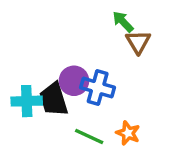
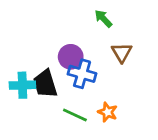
brown triangle: (138, 42) -> (122, 53), moved
purple circle: (74, 81) -> (71, 57), moved

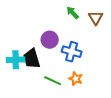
brown triangle: (122, 53) -> (96, 18), moved
blue cross: (82, 74) -> (72, 52), moved

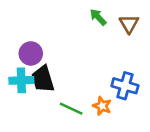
purple circle: (50, 40) -> (31, 53), moved
blue cross: (72, 52) -> (125, 86), moved

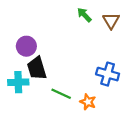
cyan cross: (21, 80) -> (18, 82), moved
orange star: (102, 106) -> (88, 102), moved

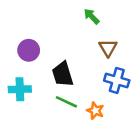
brown triangle: (111, 21) -> (108, 48), moved
black trapezoid: (37, 68) -> (63, 74), moved

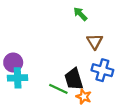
purple circle: (29, 50) -> (13, 62), moved
black trapezoid: (63, 74) -> (74, 79), moved

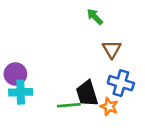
green line: (58, 89) -> (69, 105), turned -30
orange star: (84, 97) -> (109, 107), moved

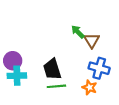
green arrow: (95, 17) -> (78, 32), moved
black trapezoid: (87, 94) -> (52, 69), moved

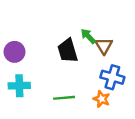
purple circle: (13, 61) -> (15, 52), moved
black trapezoid: (52, 69) -> (68, 51), moved

